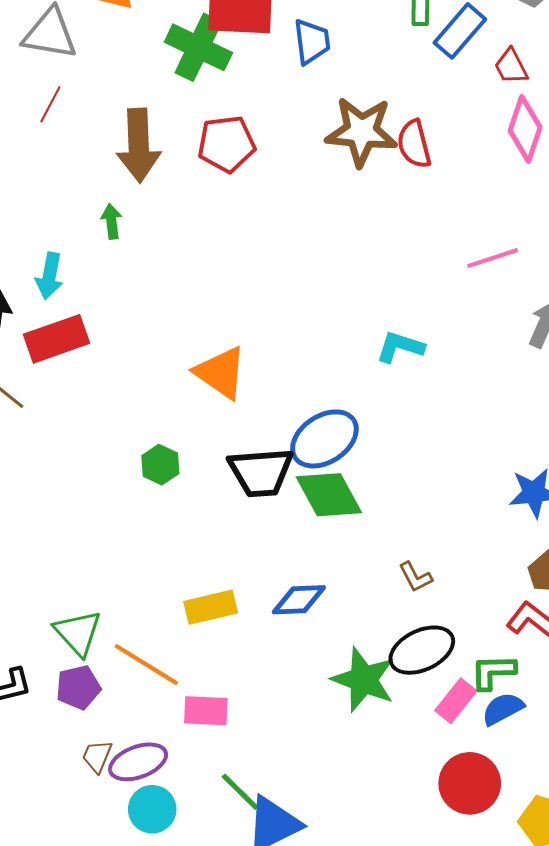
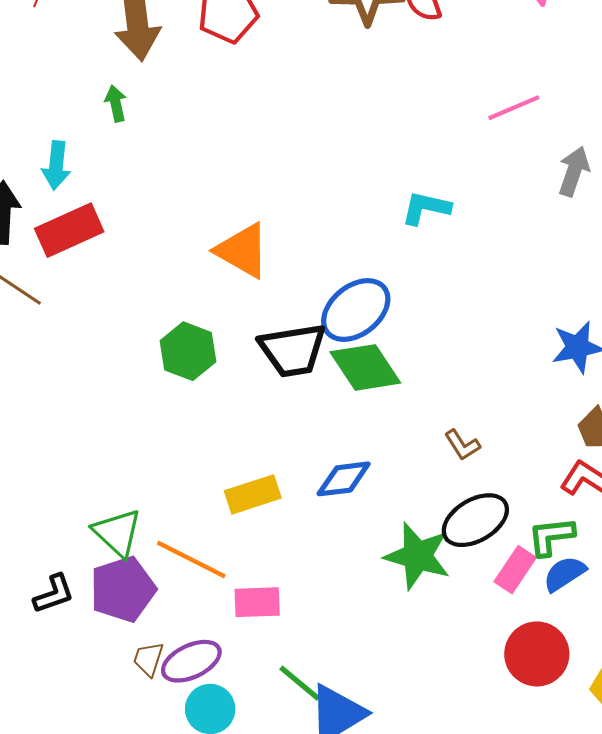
green hexagon: (160, 465) -> (188, 351), size x1.4
purple pentagon: (78, 687) -> (123, 589), size x1.4

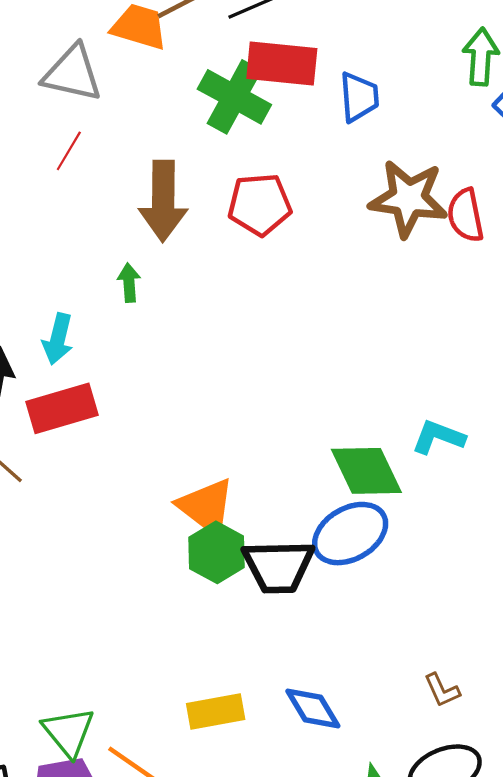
orange triangle: (242, 251) -> (206, 507), moved
green hexagon: (188, 351) -> (217, 552), moved
green diamond: (365, 367) -> (366, 471), moved
blue diamond: (344, 479) -> (313, 708), turned 58

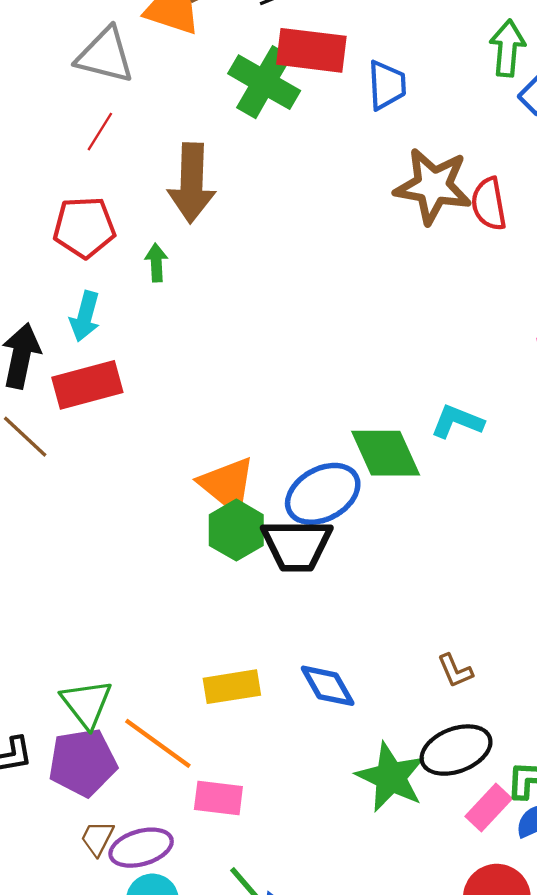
red pentagon: (260, 204) -> (84, 227), moved
blue ellipse: (350, 534) -> (323, 494), moved

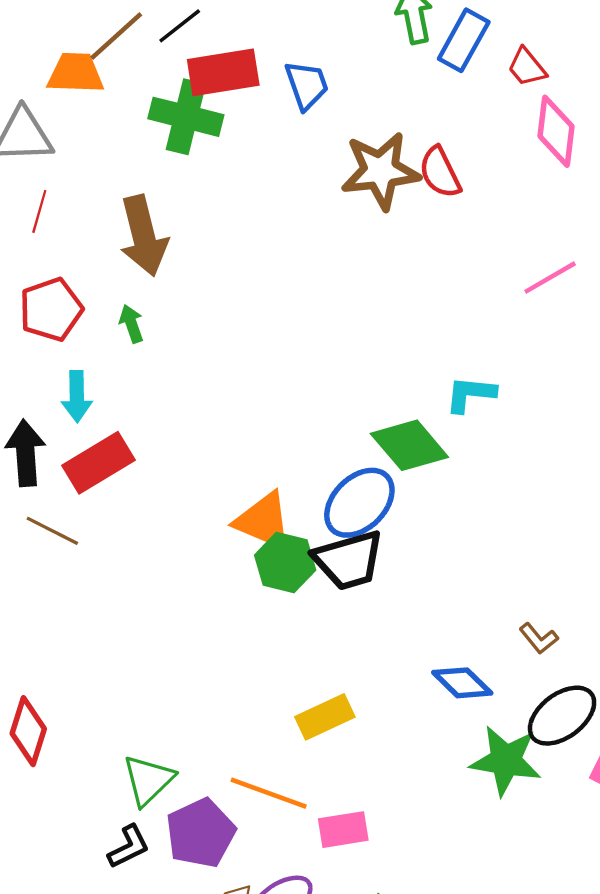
blue diamond: (328, 686) -> (462, 683), moved
green triangle: (87, 704) -> (148, 780), moved, turned 40

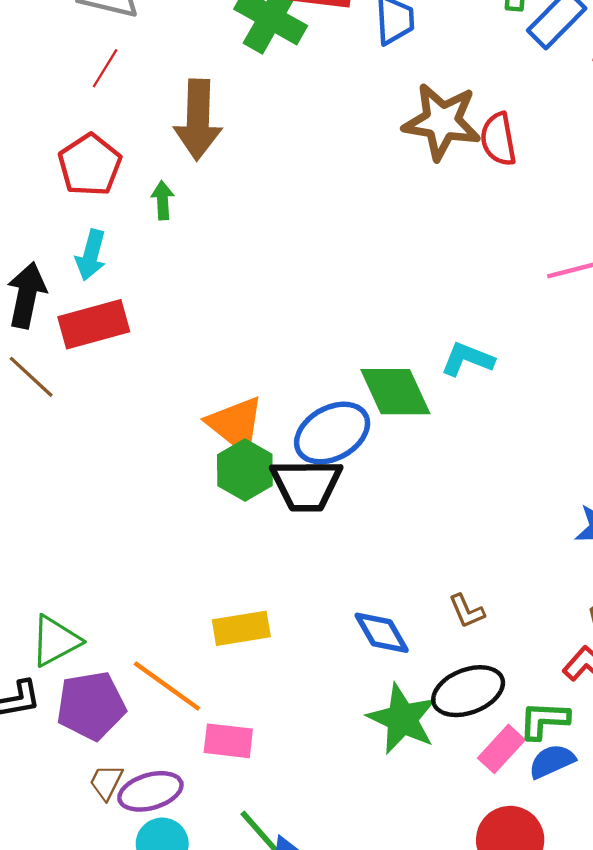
red pentagon: (51, 309) -> (90, 165), turned -30

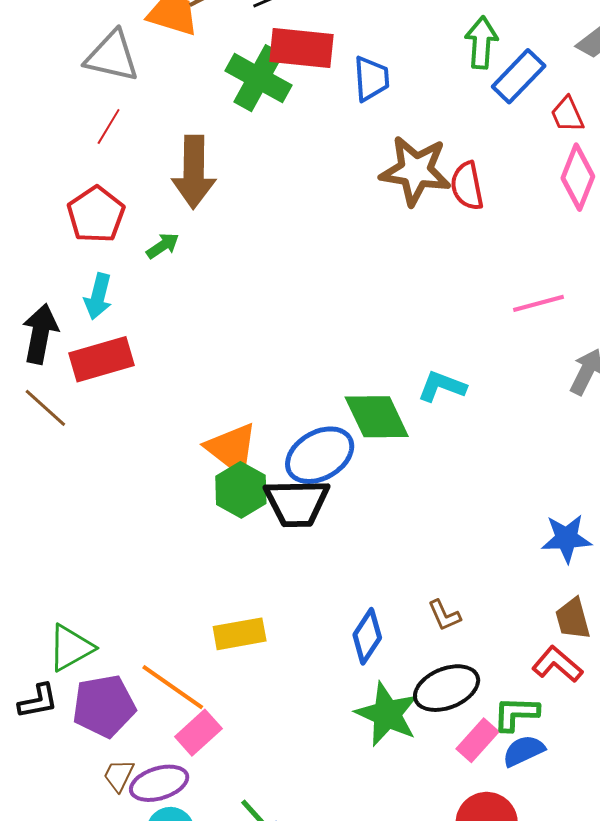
green arrow: (163, 200) -> (163, 246), turned 60
blue diamond: (382, 633) -> (367, 636), turned 64
pink rectangle: (228, 741) -> (198, 733), moved, turned -48

